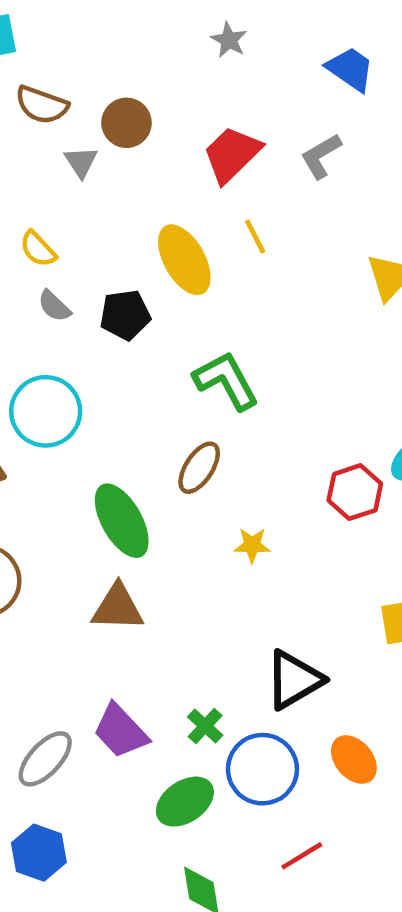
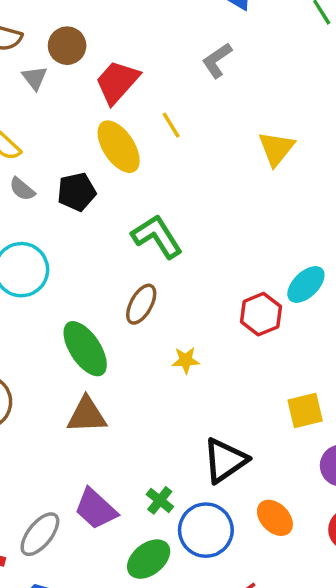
red trapezoid: (232, 154) -> (117, 82), moved

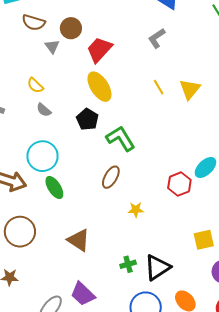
yellow line: (171, 125) -> (159, 87), moved
black pentagon: (77, 192) -> (87, 119), moved, turned -30
green ellipse: (85, 349) -> (54, 187), moved, size x0.7
brown triangle: (87, 415) -> (79, 240), turned 35
green cross: (160, 500) -> (128, 264), moved, turned 35

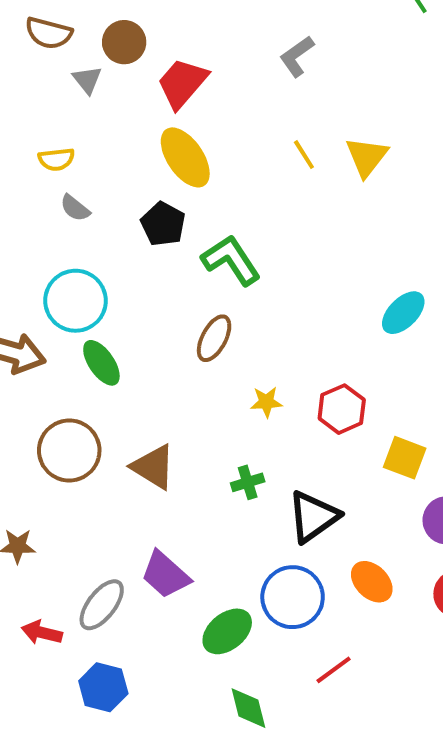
yellow semicircle: (35, 85) -> (56, 159), turned -48
red hexagon: (179, 184) -> (342, 409), moved
brown circle: (20, 232) -> (69, 450), moved
yellow square: (204, 240) -> (405, 458), turned 35
green cross: (128, 264) -> (248, 482), moved

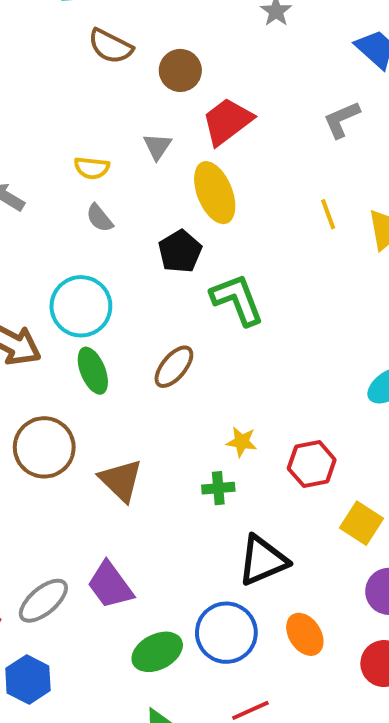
gray triangle: (87, 80) -> (157, 146), moved
brown ellipse: (214, 338) -> (174, 367), moved
green cross: (248, 482) -> (218, 488), moved

